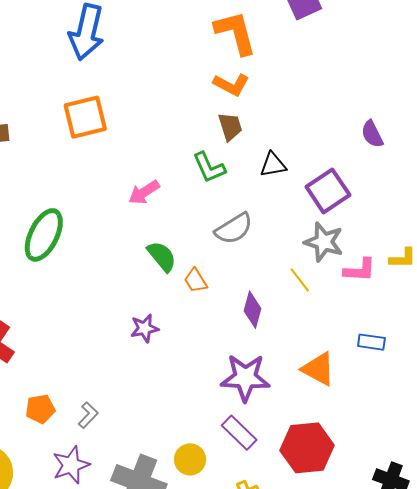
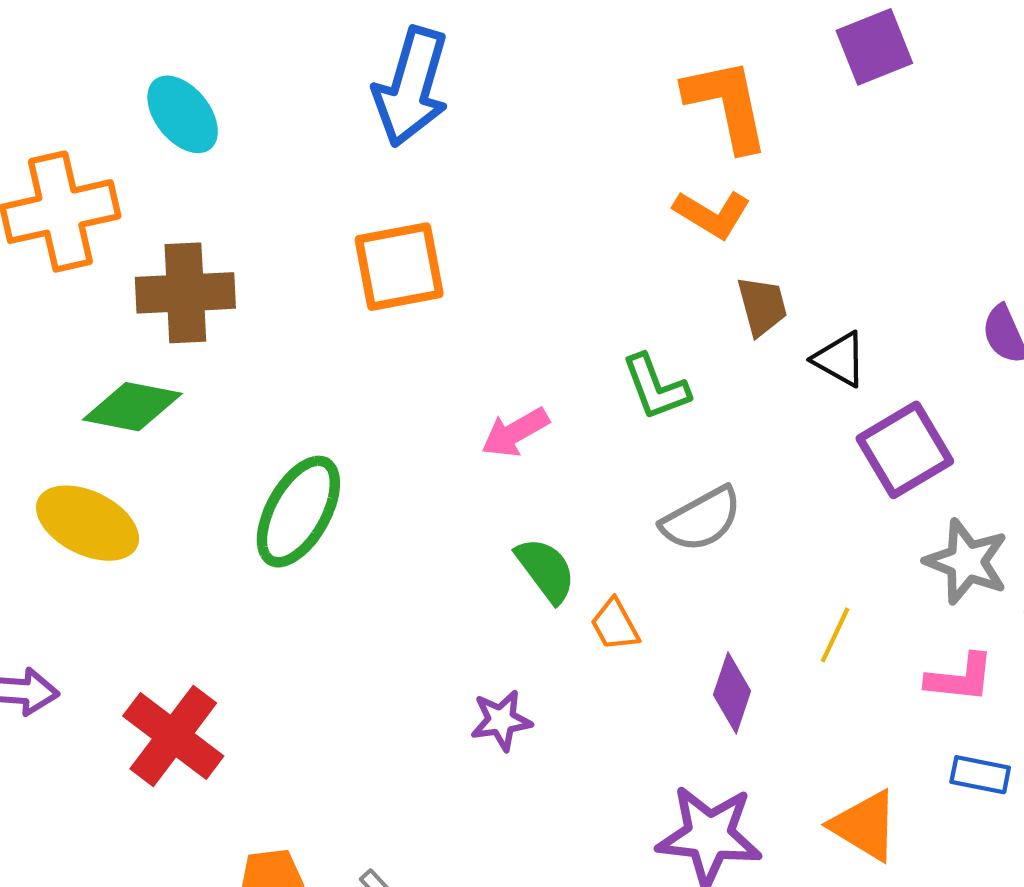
brown trapezoid: (230, 127) -> (762, 306), moved
black triangle: (273, 165) -> (840, 359), moved, turned 36
gray star: (324, 242) -> (967, 562), moved
pink L-shape: (360, 270) -> (960, 678), moved
yellow line: (300, 280) -> (835, 635), turned 60

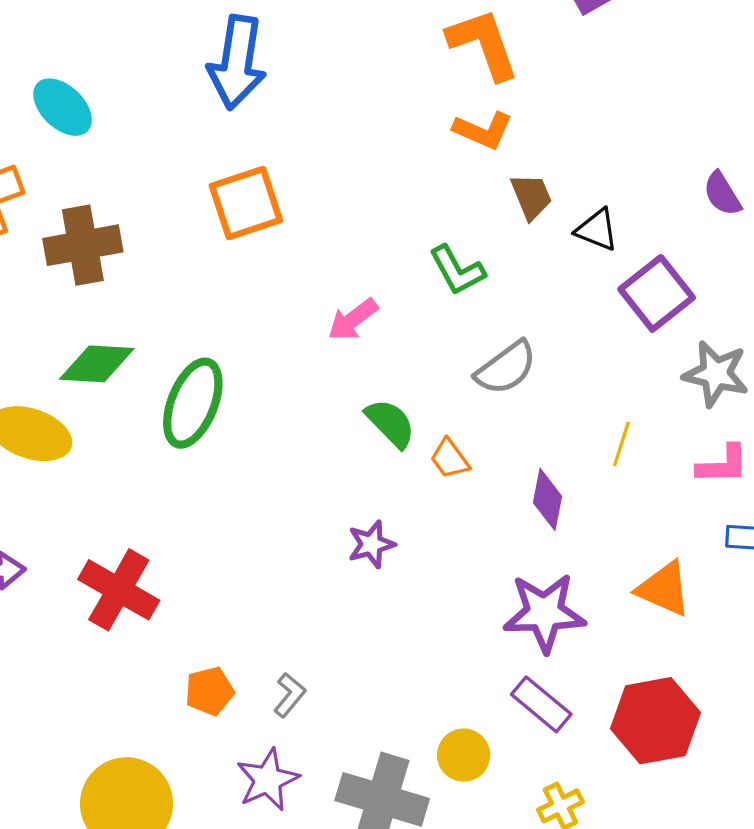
green diamond: (132, 407) -> (97, 364), moved

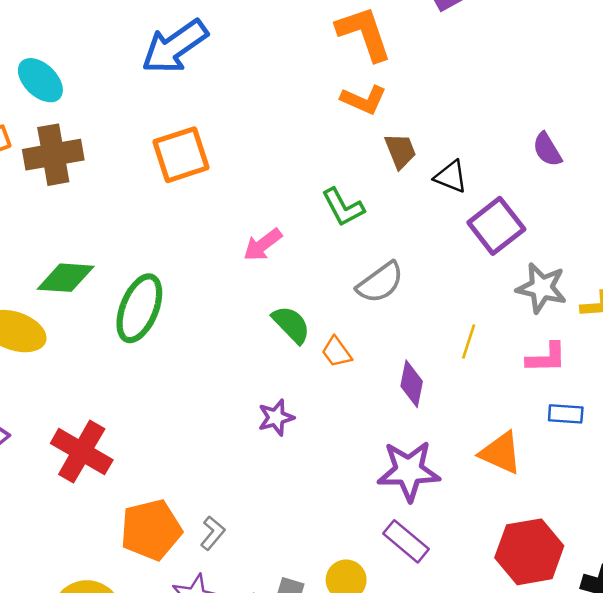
blue arrow: (237, 62) -> (175, 47), turned 46
brown cross: (83, 245) -> (53, 155), moved
orange pentagon: (209, 691) -> (151, 530), size x1.6
red hexagon: (655, 721) -> (529, 552), moved

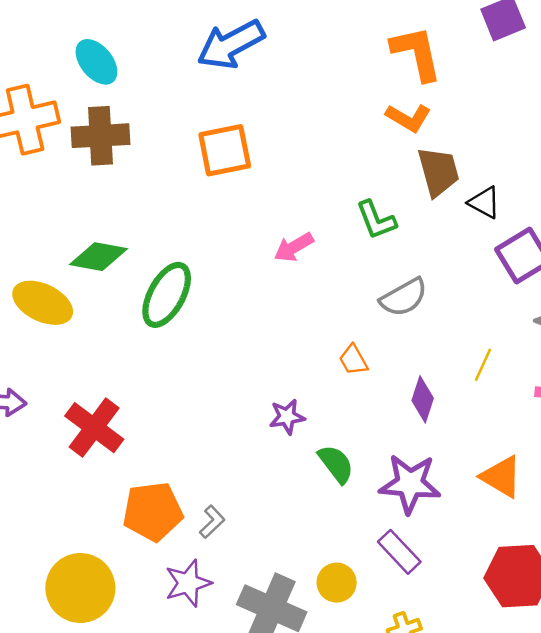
brown trapezoid: (400, 151) -> (438, 172), size x1.4
green semicircle: (291, 325) -> (336, 464), moved

